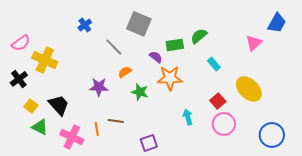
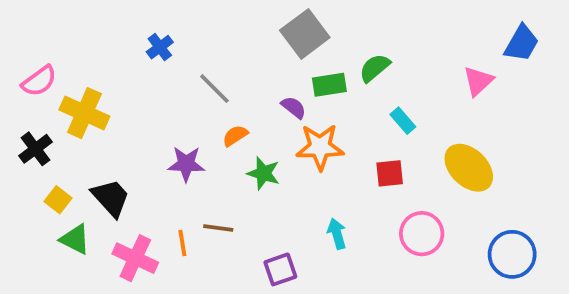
gray square: (139, 24) -> (305, 34), moved, turned 30
red square: (218, 101) -> (390, 173), moved, turned 35
cyan arrow: (188, 117) -> (337, 234), moved

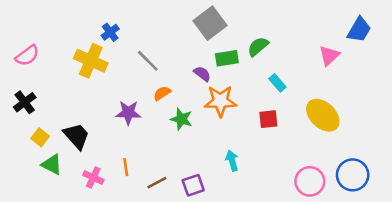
yellow cross: (84, 113) -> (91, 61), moved
brown line: (218, 228) -> (157, 183), moved, turned -36
pink circle: (422, 234) -> (310, 181), moved
pink cross: (135, 258) -> (93, 177), size x0.7

